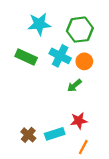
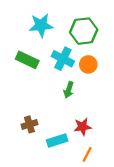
green arrow: (74, 86) -> (69, 90), moved, turned -32
brown cross: (28, 135) -> (29, 124), moved, turned 32

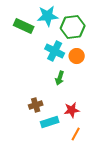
cyan star: (41, 25) -> (48, 16), moved
green rectangle: (27, 60) -> (24, 26), moved
brown cross: (29, 124) -> (36, 105), moved

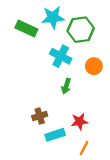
orange circle: (77, 56) -> (94, 66), moved

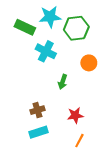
cyan cross: (61, 56) -> (46, 51), moved
cyan rectangle: (55, 135) -> (38, 132), moved

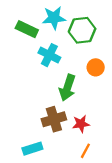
green arrow: (63, 82) -> (67, 88), size x1.6
brown cross: (37, 110) -> (54, 119), moved, size x1.5
cyan rectangle: (38, 132) -> (32, 149), moved

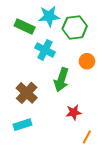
brown cross: (54, 119) -> (27, 93), moved, turned -30
cyan rectangle: (32, 149) -> (23, 125), moved
orange line: (85, 151) -> (87, 137), moved

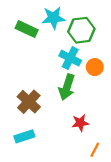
cyan cross: (45, 50) -> (70, 58), moved

